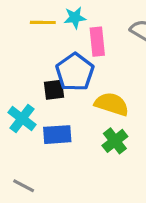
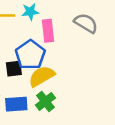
yellow semicircle: (112, 104) -> (42, 76), moved, turned -48
green cross: (115, 141) -> (45, 101), moved

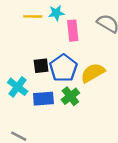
blue pentagon: (30, 55) -> (63, 68), moved
yellow semicircle: (42, 76) -> (93, 73), moved

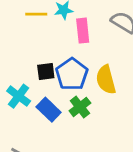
yellow semicircle: (93, 73) -> (106, 80), turned -75
blue rectangle: (43, 99) -> (49, 110), turned 48

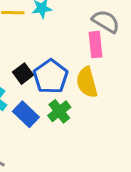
pink rectangle: (83, 31) -> (96, 45), moved
black square: (46, 71) -> (23, 74), turned -30

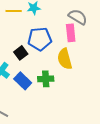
blue pentagon: (51, 76) -> (40, 39), moved, turned 30
green cross: (59, 111) -> (46, 79), turned 35

